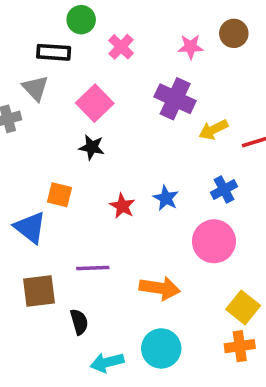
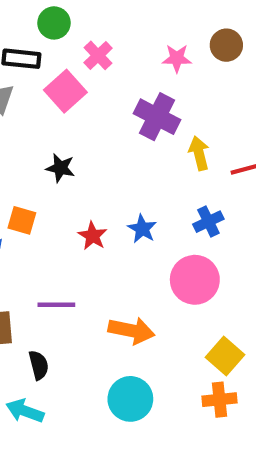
pink square: (95, 103) -> (65, 91), moved
yellow arrow: (213, 130) -> (199, 153), turned 100
cyan arrow: (107, 362) -> (25, 411), moved, turned 32

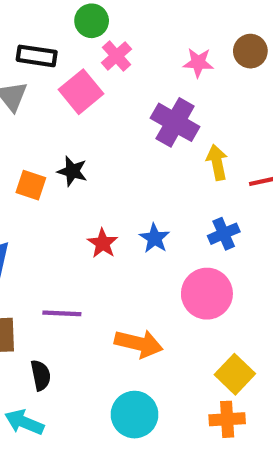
green circle: (54, 23) -> (92, 21), moved
orange square: (22, 220) -> (31, 185), moved

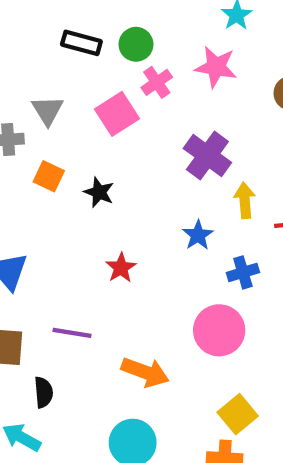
black rectangle: (37, 56) -> (81, 43), moved
pink star: (198, 63) -> (216, 67), moved, size x1.4
orange square: (31, 185) -> (49, 176), moved
blue star: (155, 238) -> (198, 235), moved

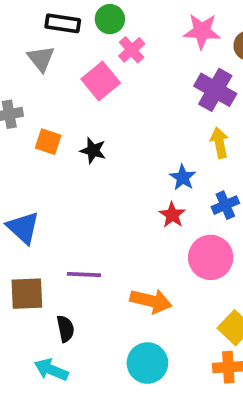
pink star: (216, 67) -> (202, 31), moved
gray triangle: (47, 110) -> (41, 59), moved
purple cross: (207, 156) -> (215, 90), moved
red star: (121, 268) -> (172, 215), moved

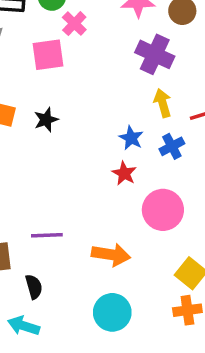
pink square: (101, 81) -> (48, 55), turned 36
black star: (93, 150) -> (46, 120), turned -30
blue cross: (225, 205) -> (172, 146), moved

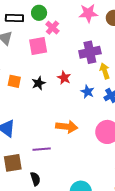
purple cross: (155, 54) -> (90, 52), moved, turned -35
red star: (124, 173) -> (64, 78), moved
orange arrow: (111, 255) -> (67, 127), moved

